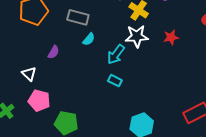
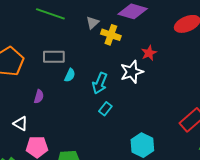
white star: (137, 36) -> (132, 72), moved
cyan rectangle: (115, 81) -> (105, 109), turned -64

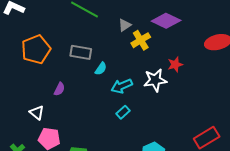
yellow cross: (111, 35) -> (141, 40), turned 30
cyan semicircle: (70, 75) -> (101, 69), moved
cyan arrow: (100, 83) -> (122, 86), turned 35

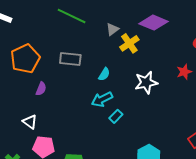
red star: (175, 64) -> (184, 72), moved
cyan semicircle: (101, 69) -> (104, 74), moved
cyan arrow: (122, 86) -> (102, 99), moved
purple semicircle: (59, 89) -> (41, 89), moved

